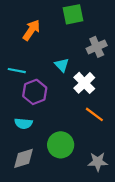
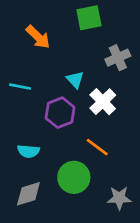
orange arrow: (31, 30) -> (38, 37), turned 100
purple hexagon: (35, 92) -> (60, 113), moved
orange line: (94, 114) -> (97, 147), moved

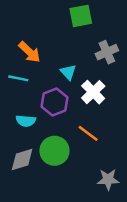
orange arrow: (38, 37) -> (30, 52), moved
cyan semicircle: (28, 151) -> (26, 121), moved
green circle: (74, 177) -> (54, 151), moved
gray diamond: (28, 194) -> (22, 160), moved

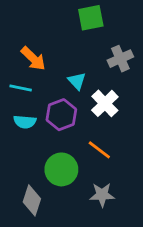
cyan semicircle: (26, 121) -> (25, 122), moved
gray diamond: (22, 160) -> (32, 200), moved, turned -55
gray star: (108, 179) -> (102, 195), moved

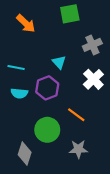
orange arrow: (33, 59) -> (26, 23), moved
white cross: (105, 103) -> (93, 79), moved

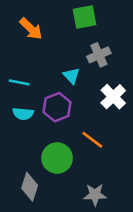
gray cross: (92, 45) -> (99, 55), moved
gray star: (78, 149) -> (95, 195), moved

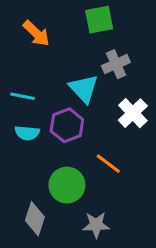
cyan triangle: (71, 76) -> (84, 89), size x1.5
gray star: (95, 195) -> (96, 225), moved

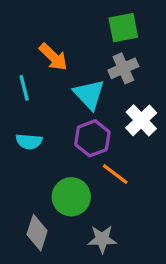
green square: (99, 20) -> (123, 28), moved
orange arrow: (36, 33) -> (53, 57), moved
cyan line: (23, 96) -> (24, 88), moved, turned 65
purple hexagon: (67, 125) -> (92, 138), moved

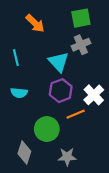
orange arrow: (53, 57) -> (35, 23), moved
white cross: (141, 120) -> (94, 95), moved
orange line: (115, 174) -> (76, 114), turned -60

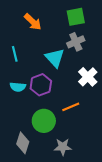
purple hexagon: (61, 91) -> (41, 85), moved
white cross: (94, 95) -> (88, 77), moved

